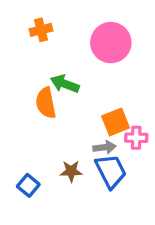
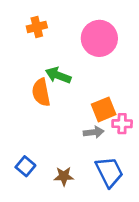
brown star: (71, 171) -> (64, 176), moved
blue trapezoid: (111, 171) -> (109, 172), moved

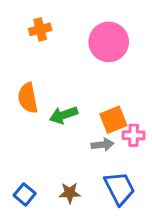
green arrow: (58, 75) -> (64, 115), moved, turned -40
orange semicircle: (41, 92) -> (28, 98), moved
blue square: (25, 166) -> (25, 194), moved

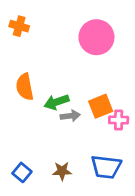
orange cross: (40, 29) -> (19, 26), moved, turned 30
gray arrow: (102, 145) -> (70, 116), moved
blue trapezoid: (120, 188) -> (106, 167), turned 124

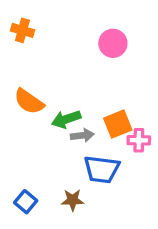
pink circle: (96, 37) -> (113, 43), size x0.7
orange semicircle: (25, 87) -> (29, 101), turned -44
blue trapezoid: (106, 167) -> (102, 169), moved

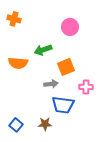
orange semicircle: (29, 101) -> (18, 63), turned -30
green arrow: (66, 119) -> (43, 50), moved
orange square: (118, 124) -> (66, 67), moved

